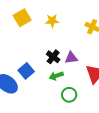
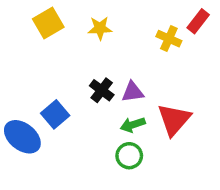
green arrow: (56, 76) -> (133, 125), moved

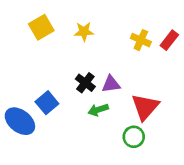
red rectangle: (198, 21) -> (169, 40), moved
green arrow: (133, 125) -> (98, 110), moved
green circle: (129, 156) -> (134, 137), moved

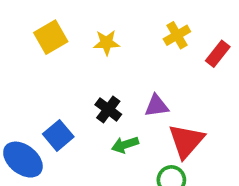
yellow cross: (141, 40) -> (177, 35), moved, turned 36
purple triangle: (111, 84) -> (157, 106), moved

